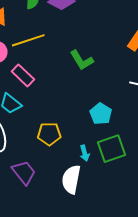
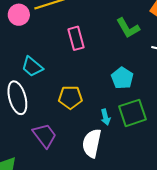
green L-shape: (82, 60) -> (128, 28), moved
pink rectangle: (23, 75) -> (76, 38), moved, turned 30

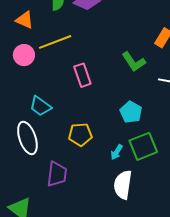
cyan arrow: (106, 117) -> (117, 152), turned 49
purple trapezoid: (45, 136) -> (57, 174), turned 48
white semicircle: (92, 143) -> (123, 185), moved

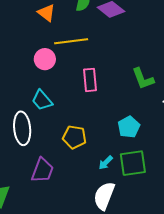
pink circle: (24, 55) -> (45, 59), moved

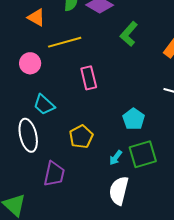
pink circle: (45, 59) -> (30, 63), moved
green L-shape: (143, 79) -> (129, 34), moved, turned 70
yellow pentagon: (74, 137) -> (81, 137), turned -30

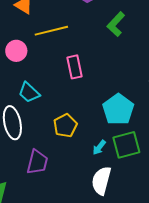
cyan pentagon: (134, 119) -> (118, 109), size x1.4

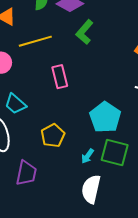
green L-shape: (116, 24) -> (85, 32), moved
green square: (126, 145) -> (115, 152), turned 32

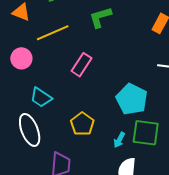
green L-shape: (85, 32) -> (100, 17), turned 40
pink rectangle: (60, 77) -> (82, 65), turned 55

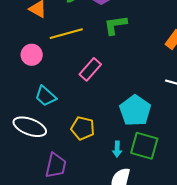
yellow pentagon: (82, 124) -> (83, 128), turned -30
white ellipse: (30, 130) -> (30, 127), turned -56
cyan arrow: (119, 140) -> (117, 149), turned -35

